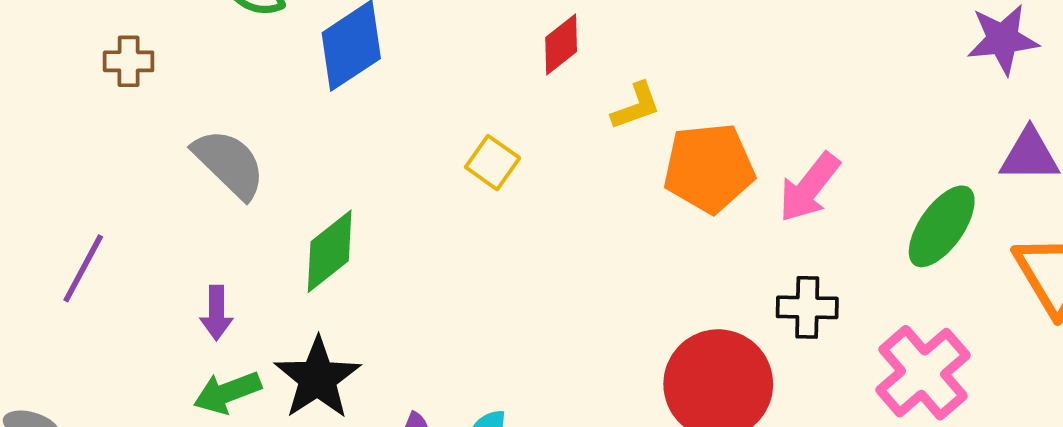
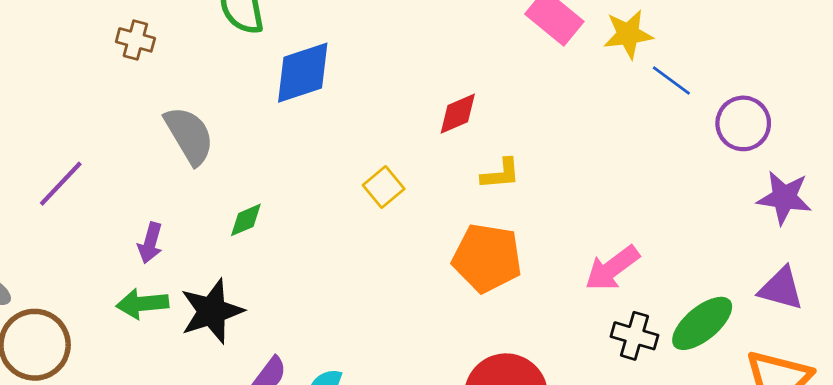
orange pentagon: (709, 168) -> (487, 258), moved
green diamond: (330, 251) -> (246, 220), size x0.6
black cross: (807, 307) -> (634, 336), moved

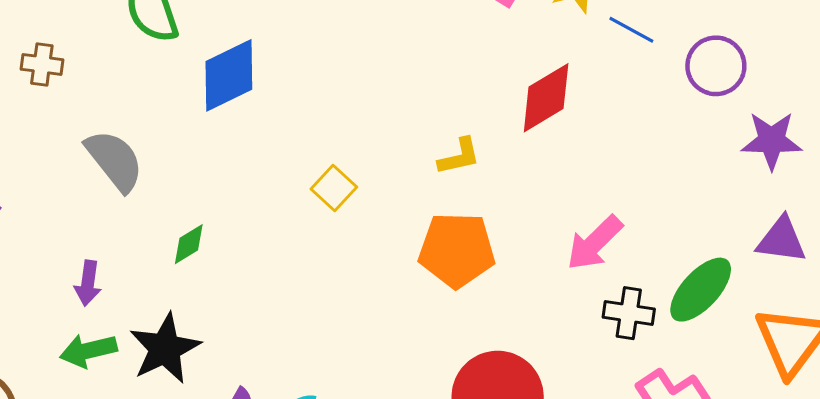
red diamond: (458, 114) -> (546, 98), moved, size x1.4

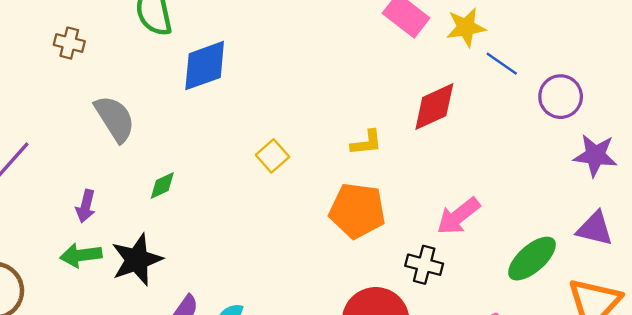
black cross: (629, 313) -> (424, 265), moved

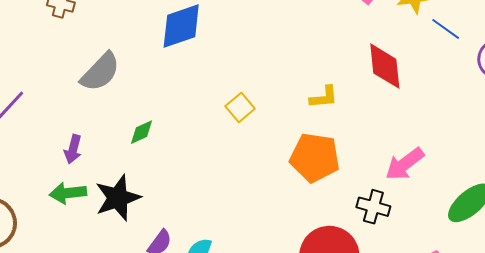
red diamond: (434, 107) -> (385, 66), turned -72
gray semicircle: (115, 119) -> (100, 72), turned 75

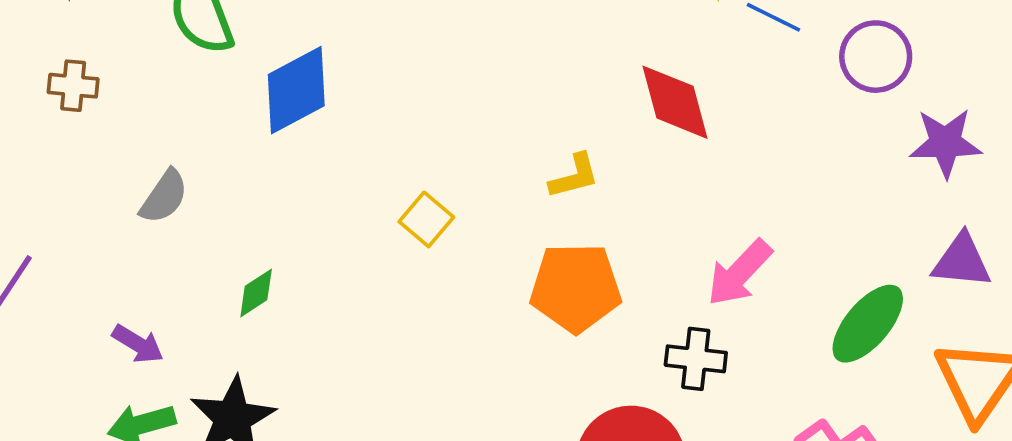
gray semicircle: (100, 72) -> (164, 197), size x0.7
purple arrow: (73, 149) -> (138, 344), turned -64

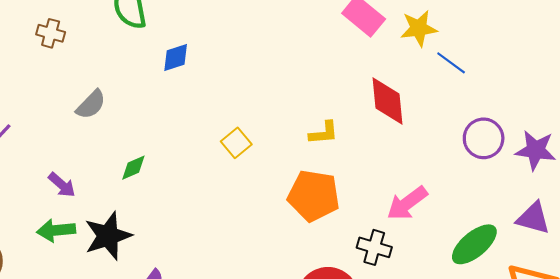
purple circle: (876, 57) -> (484, 138), moved
blue diamond: (296, 90) -> (176, 57), size x0.6

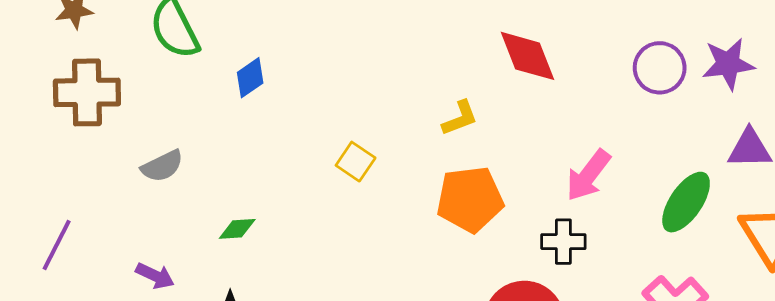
brown cross: (51, 33) -> (87, 92), size x1.8
gray semicircle: (91, 105) -> (162, 166), turned 36
green diamond: (133, 168) -> (237, 229), turned 36

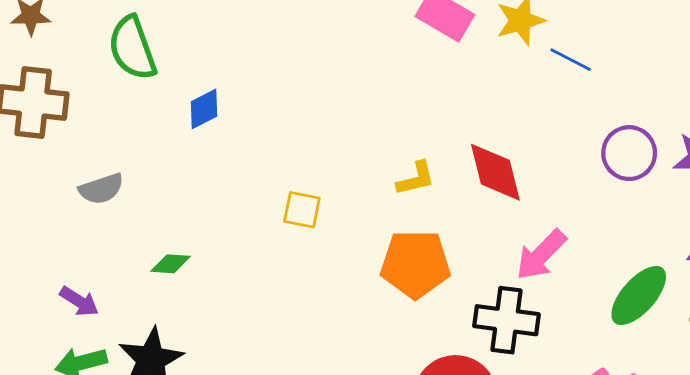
red diamond: (528, 56) -> (495, 172), moved
yellow square: (356, 162) -> (302, 210), turned -30
black cross: (563, 242) -> (506, 320), size x1.4

